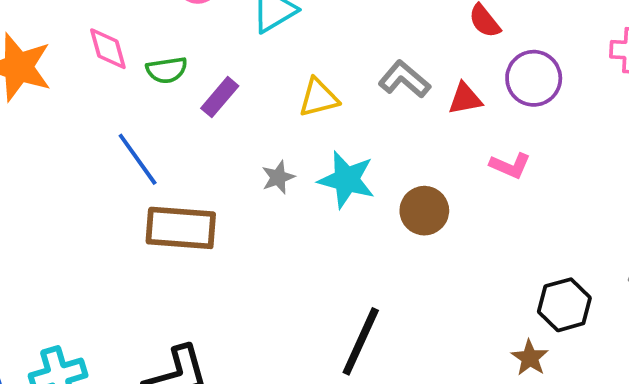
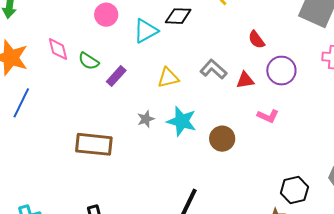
green semicircle: (167, 70) -> (89, 61), turned 40
blue line: (138, 159) -> (21, 103), moved, turned 60

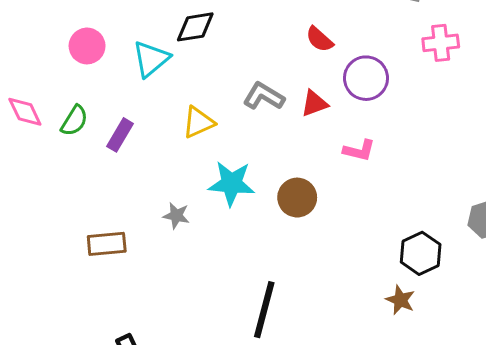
green semicircle: (89, 61) -> (74, 121), turned -80
gray star: (146, 119) -> (176, 216), moved, turned -30
brown rectangle: (94, 144) -> (107, 244), size x0.7

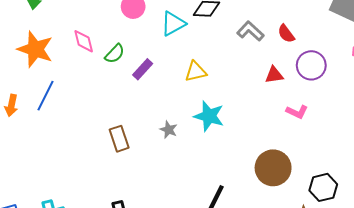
gray L-shape: (264, 96) -> (250, 31), moved
brown circle: (297, 198) -> (273, 168), moved, size x1.4
brown rectangle: (107, 244) -> (119, 139), turned 65

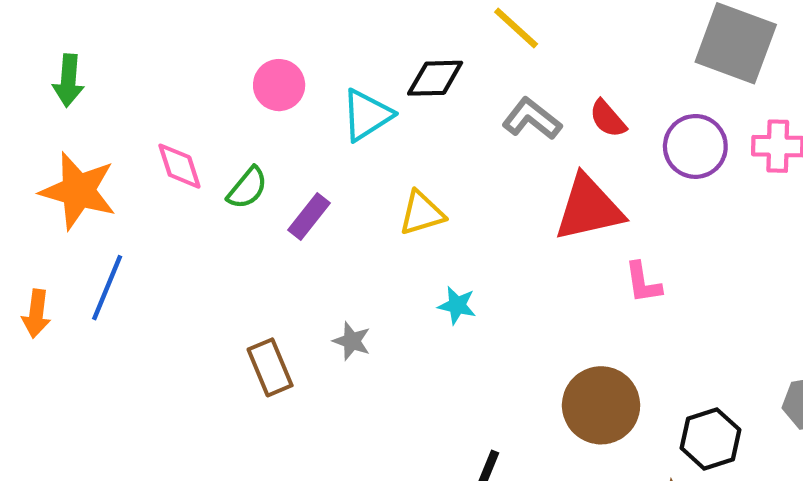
purple circle: (311, 65) -> (695, 146), moved
red triangle: (274, 75) -> (589, 208), size x1.8
pink L-shape: (297, 112) -> (643, 283), turned 60
cyan star: (209, 116) -> (457, 305), size x0.6
gray star: (169, 130) -> (352, 341), moved

